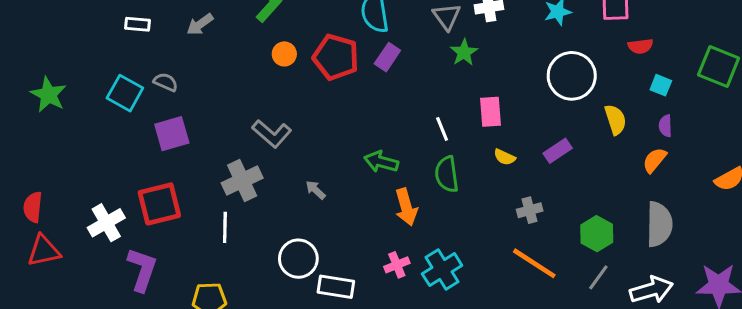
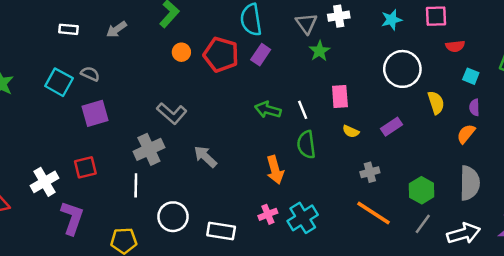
green arrow: (381, 162) -> (268, 110), moved
gray arrow: (316, 190) -> (205, 157), size x1.5
red square: (159, 204) -> (85, 167), size x0.7
white circle: (298, 259) -> (173, 217), moved

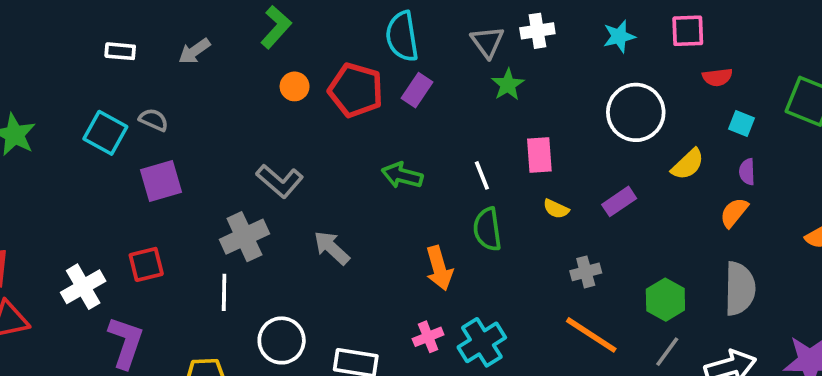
yellow semicircle: (436, 103) -> (688, 164), turned 65
green arrow: (268, 110) -> (402, 175), moved

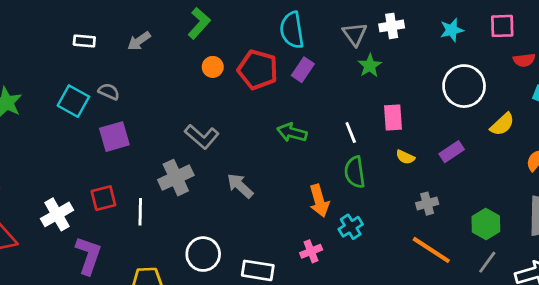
white line: (224, 292) -> (140, 212), moved
cyan cross: (482, 342) -> (351, 227), moved, size x0.7

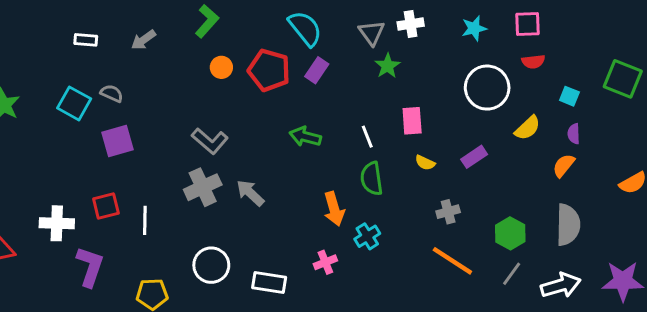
cyan semicircle: (292, 30) -> (305, 28), turned 150
red semicircle: (524, 60) -> (533, 62), moved
gray cross: (176, 178) -> (203, 187), moved
white cross: (57, 214) -> (57, 223), turned 32

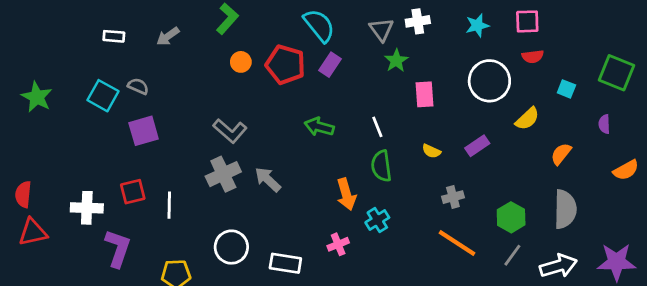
pink rectangle: (412, 121) -> (425, 94), moved
purple semicircle: (574, 134) -> (604, 124), moved

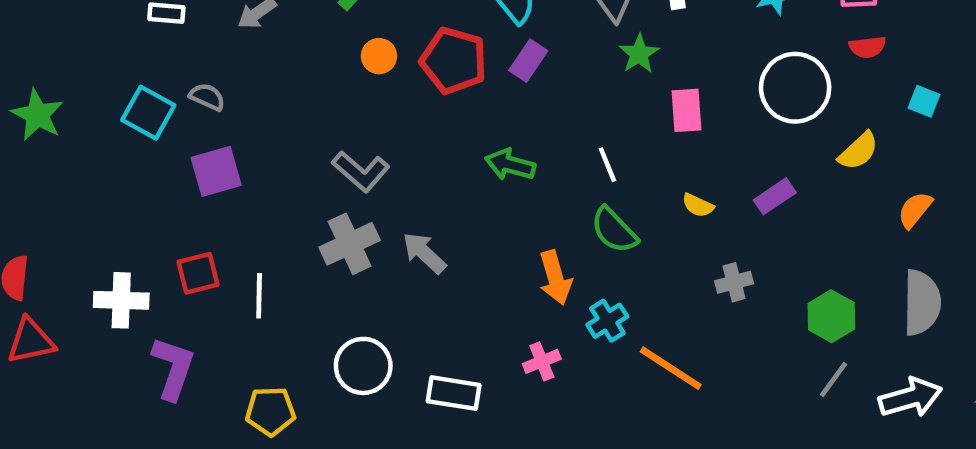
green semicircle: (381, 166) -> (614, 230), turned -36
orange line: (457, 243) -> (671, 368), moved

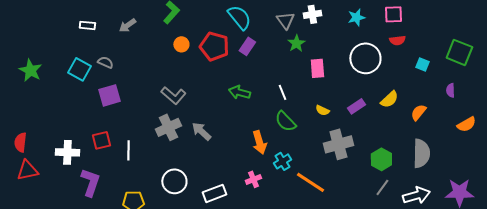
yellow semicircle: (858, 151) -> (389, 99), moved
gray cross: (734, 282) -> (338, 144), size x1.8
white rectangle: (454, 393) -> (214, 193), turned -30

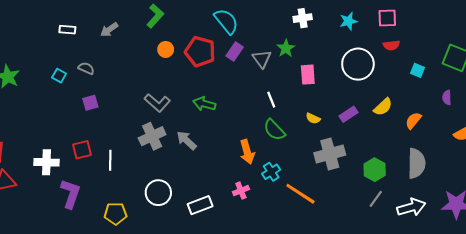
gray triangle: (285, 20) -> (262, 59), moved
cyan square: (79, 69) -> (59, 76), size x0.6
green arrow: (239, 92) -> (204, 104), moved
purple square: (109, 95) -> (90, 103), size x0.7

